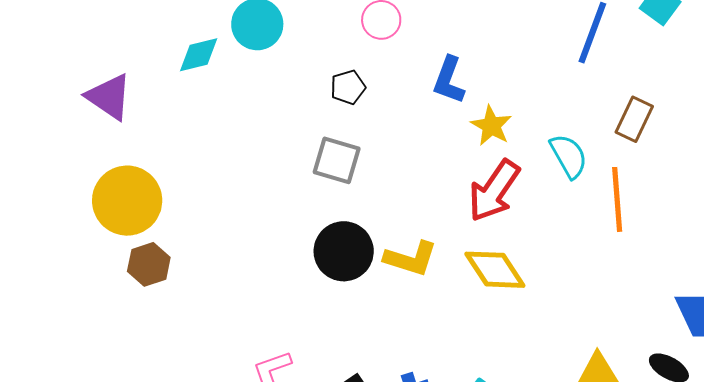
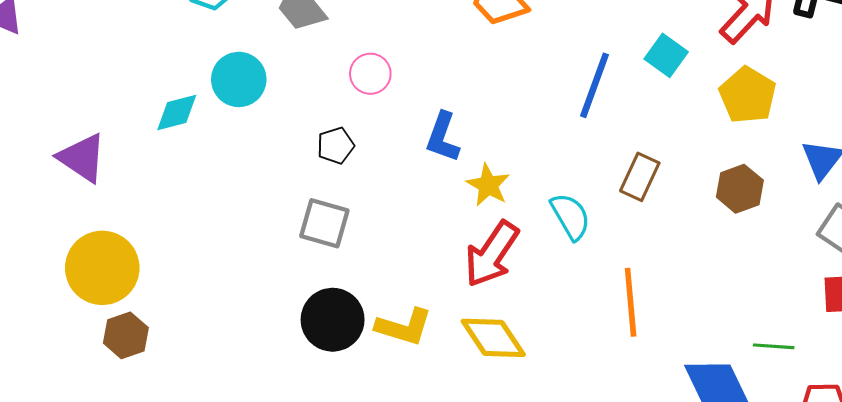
orange line: (617, 199) -> (631, 302), moved

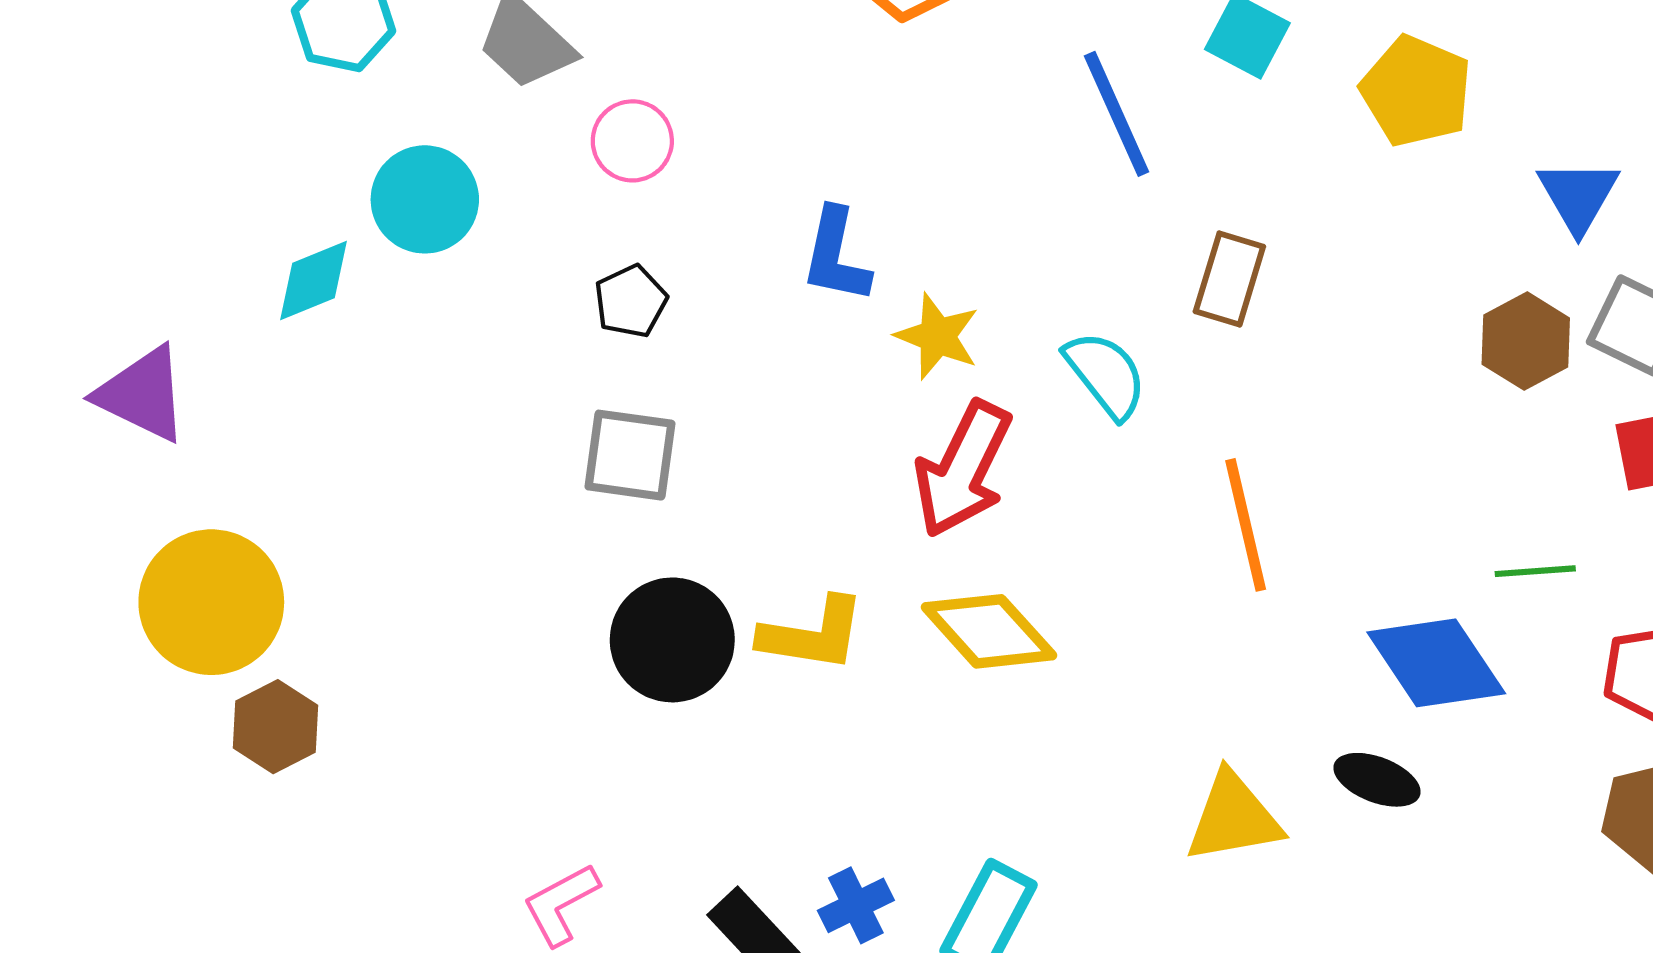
pink circle: (370, 74) -> (632, 141), moved
blue line: (595, 85) -> (1117, 114), turned -36
brown hexagon: (740, 189) -> (1526, 341), moved

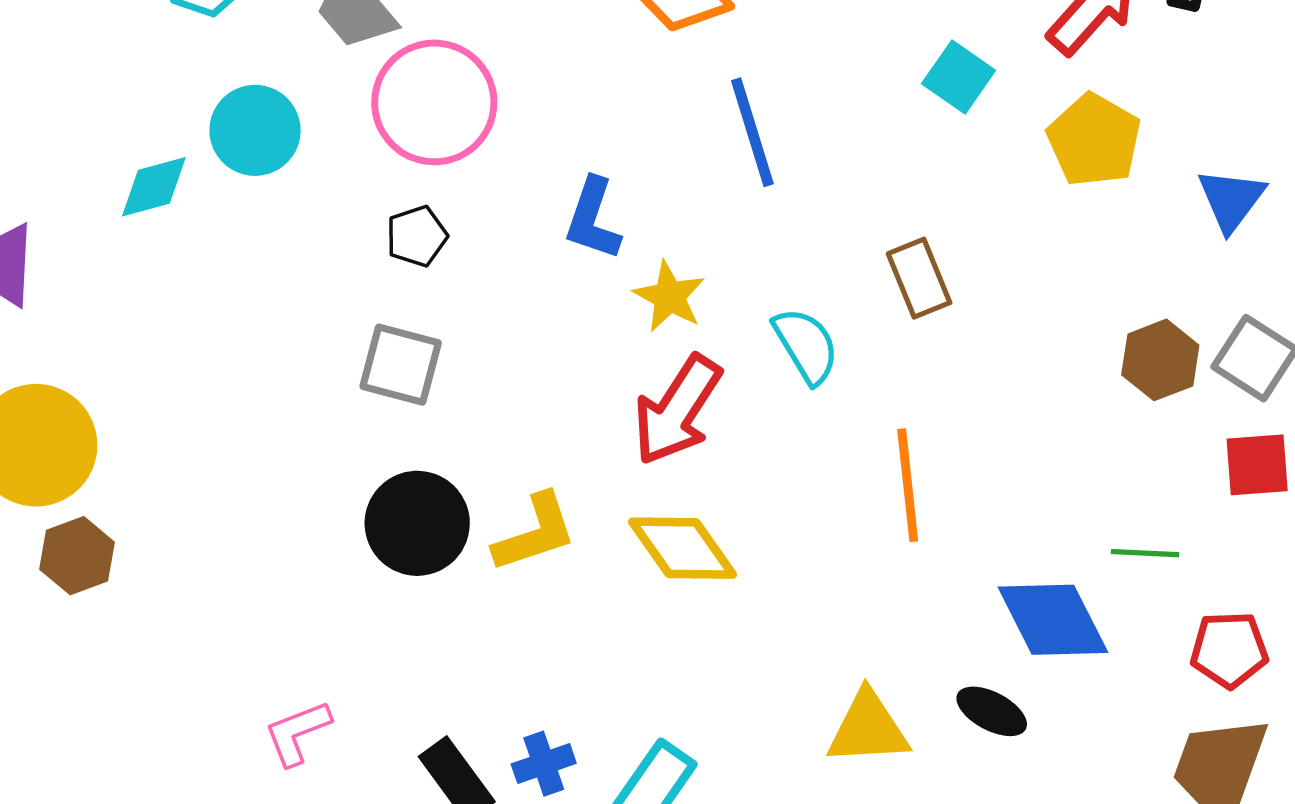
blue line: (1117, 114) -> (752, 132), moved
pink circle: (632, 141) -> (434, 102), size x1.8
blue triangle: (1578, 196) -> (1231, 200), moved
brown rectangle: (1229, 279) -> (919, 278), turned -46
yellow L-shape: (812, 634) -> (535, 533), turned -34

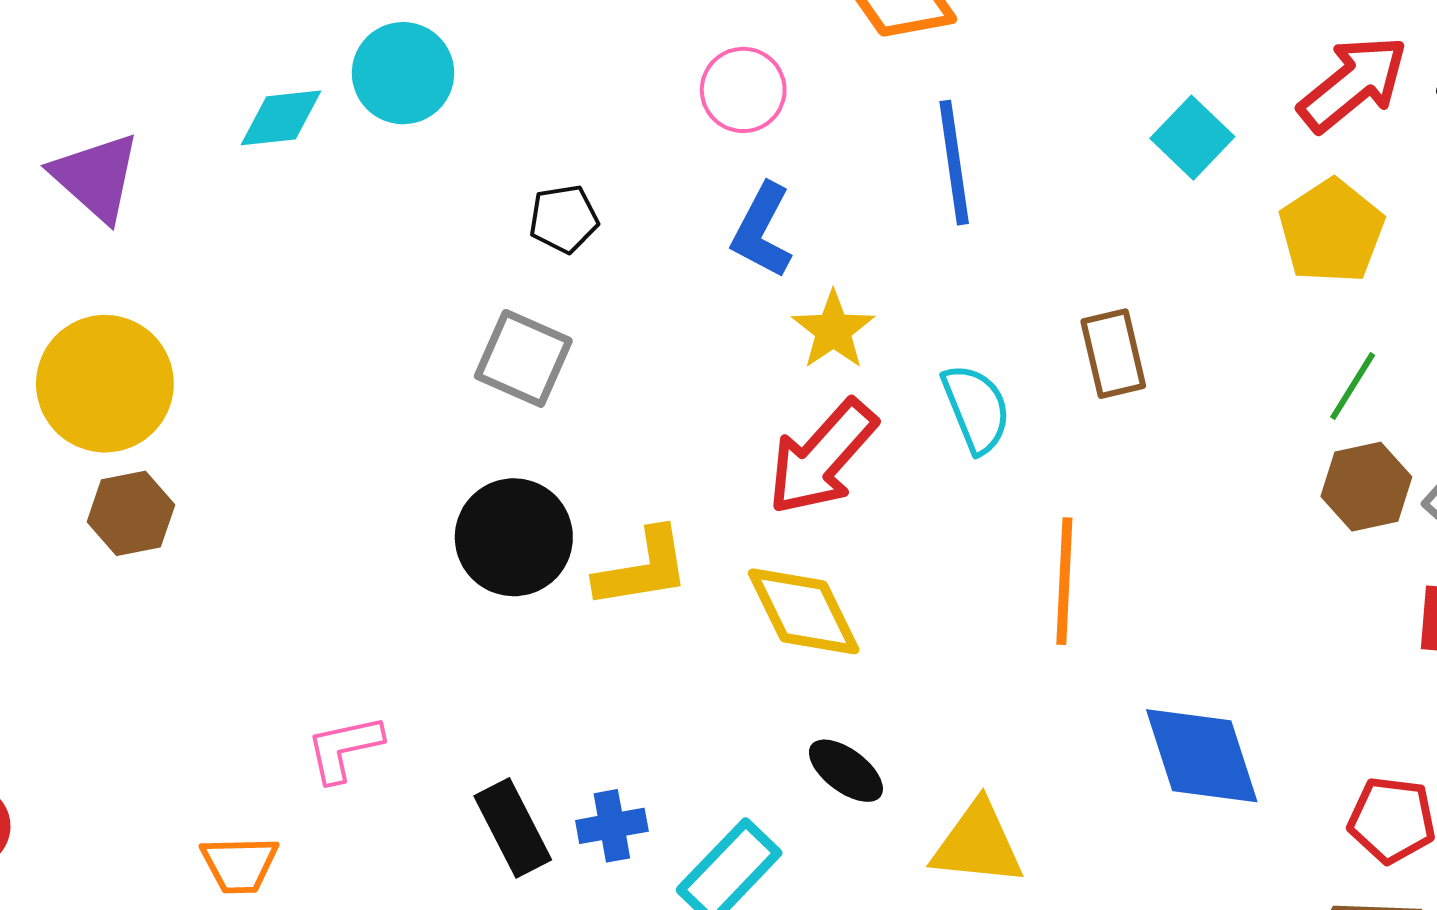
pink circle: (434, 102) -> (743, 90), moved, size x0.6
green line: (1145, 553) -> (1353, 386), moved, turned -70
black ellipse: (992, 711) -> (846, 771), moved

